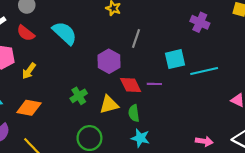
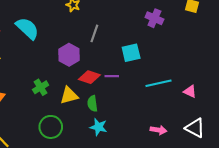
cyan line: (204, 71) -> (158, 83), moved
red diamond: (131, 85) -> (89, 77), turned -45

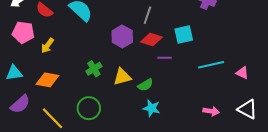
red diamond: (89, 77) -> (151, 39), moved
green semicircle: (92, 104) -> (145, 85), turned -112
green circle: (51, 127) -> (89, 108), moved

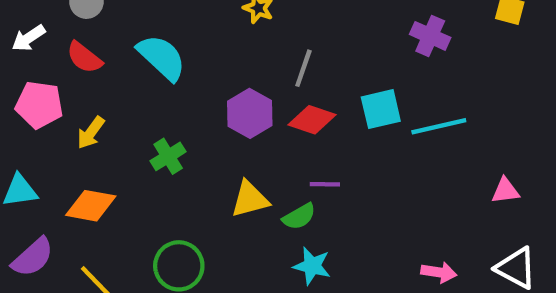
purple line: (165, 58) -> (325, 184), moved
cyan line: (211, 65) -> (439, 126), moved
green cross: (94, 69) -> (168, 156), moved
pink triangle: (242, 73) -> (505, 191), turned -32

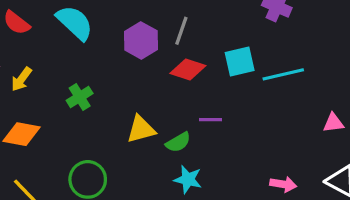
purple hexagon: (250, 113) -> (141, 40), moved
purple line: (325, 184) -> (211, 120), moved

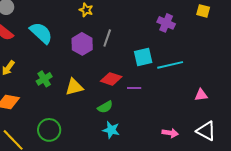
red diamond: (188, 70) -> (111, 79), moved
purple line: (211, 120) -> (134, 88), moved
yellow triangle: (141, 129) -> (74, 87), moved

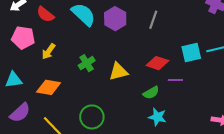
purple hexagon: (82, 44) -> (115, 19), moved
cyan square: (143, 57) -> (191, 52), moved
purple line: (134, 88) -> (175, 80), moved

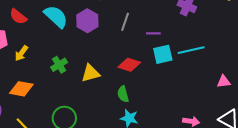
purple line: (175, 80) -> (153, 33), moved
green semicircle: (151, 93) -> (123, 94), turned 105

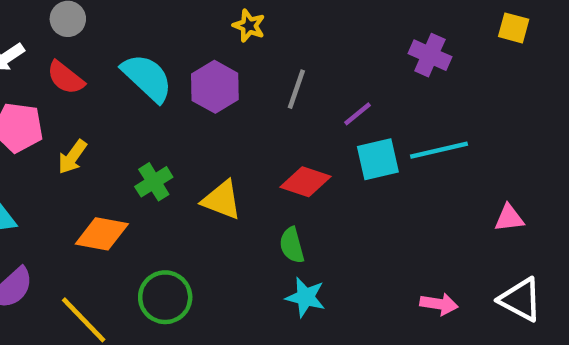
purple line: (153, 33) -> (358, 114), turned -40
yellow triangle: (91, 73) -> (222, 200), turned 36
orange diamond: (21, 89) -> (102, 234), moved

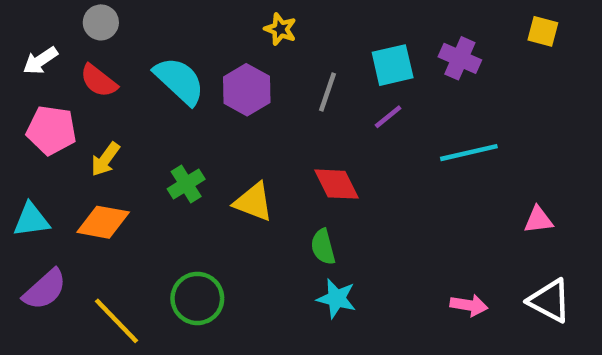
cyan square: (378, 159) -> (393, 65), moved
red diamond: (305, 182) -> (336, 184), turned 45
orange diamond: (102, 234) -> (103, 222), moved

